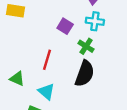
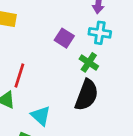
red line: (47, 60) -> (19, 75), moved

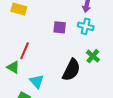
purple square: (64, 38) -> (60, 27), turned -32
green cross: (89, 62) -> (93, 56), moved

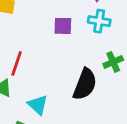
green cross: (93, 56) -> (113, 62), turned 32

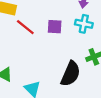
red line: (17, 63) -> (25, 27), moved, turned -72

